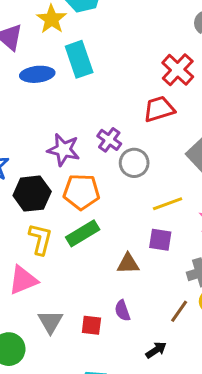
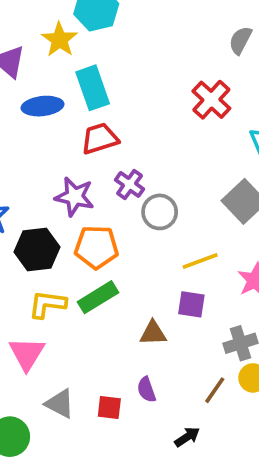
red trapezoid: (159, 109) -> (100, 139), moved
yellow L-shape: (40, 239) -> (47, 304), turned -96
pink triangle: (23, 280) -> (27, 354), turned -36
gray triangle: (50, 322) -> (60, 404), turned -32

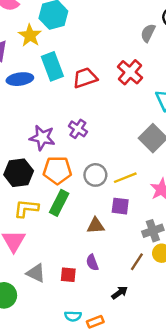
red trapezoid: (100, 139) -> (85, 78), moved
gray circle: (160, 212) -> (95, 175), moved
green rectangle: (98, 297) -> (59, 203), turned -30

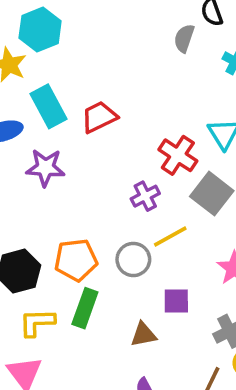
red cross: (130, 72) -> (178, 155), moved
purple cross: (78, 129) -> (145, 196), moved, turned 36
purple star: (42, 138) -> (45, 168), moved
yellow line: (125, 178) -> (170, 236), moved

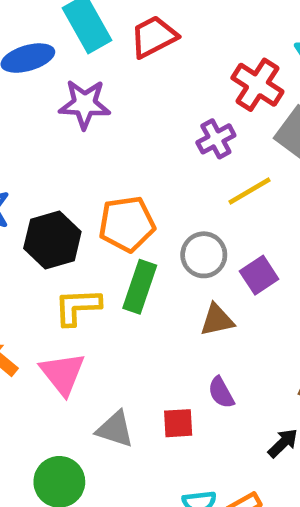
gray circle: (133, 259) -> (204, 255), moved
purple square: (176, 301) -> (259, 275), turned -32

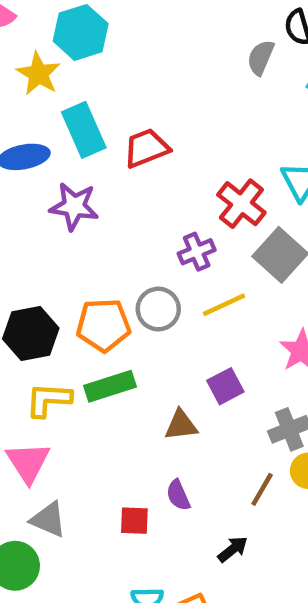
gray circle: (204, 255) -> (158, 309), moved
green rectangle: (140, 287) -> (110, 386), turned 48
gray triangle: (115, 429) -> (48, 520), moved

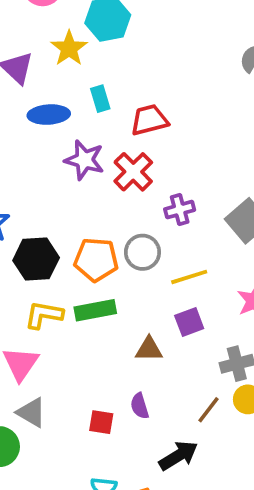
cyan rectangle: (84, 130) -> (100, 99), size x0.6
red cross: (241, 204) -> (133, 172), moved
yellow line: (224, 305) -> (189, 277), moved
black arrow: (233, 549) -> (178, 456), size x1.5

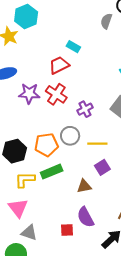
cyan rectangle: (100, 99) -> (73, 47), moved, turned -32
yellow line: (189, 277) -> (97, 144), turned 30
purple semicircle: (140, 406) -> (85, 217), size x1.5

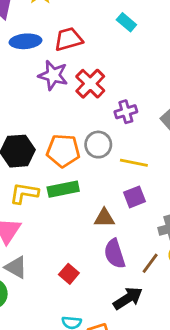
red trapezoid: (59, 65) -> (68, 39), moved
purple semicircle: (85, 217) -> (115, 254), moved
red square: (67, 230) -> (69, 274), turned 32

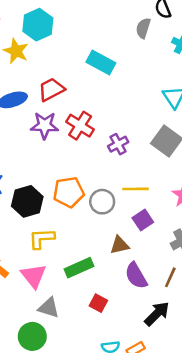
cyan rectangle: (126, 22) -> (101, 62), size x1.5
gray circle: (98, 145) -> (102, 202), moved
green rectangle: (63, 189) -> (79, 268), moved

